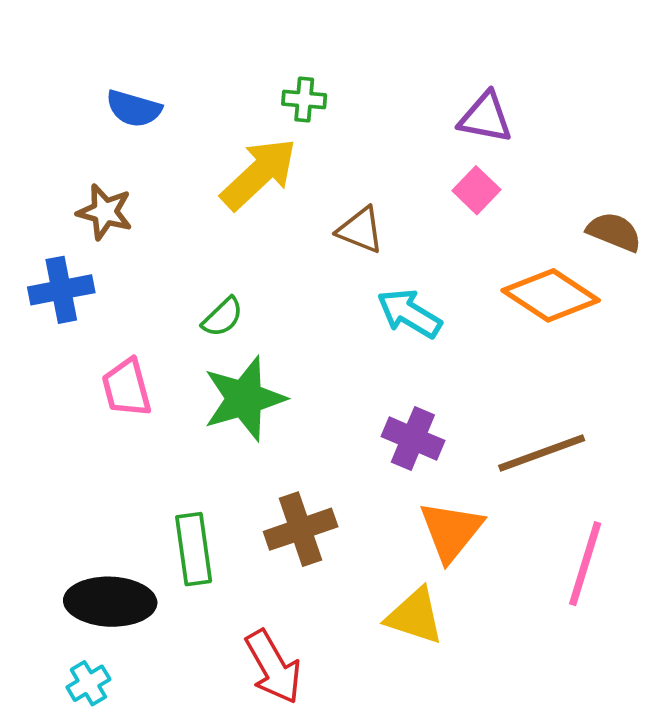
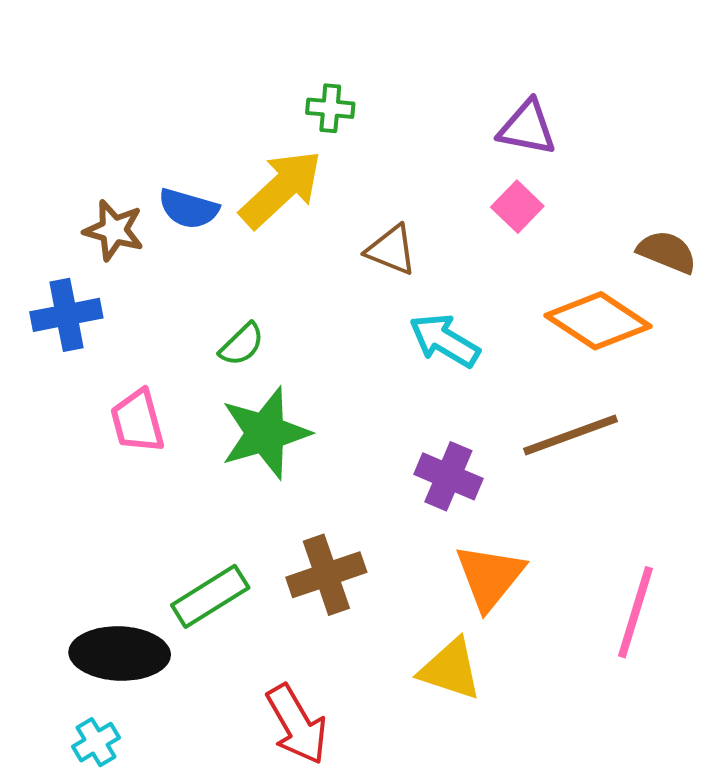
blue semicircle: (134, 109) -> (189, 209), moved
brown line: (542, 453) -> (570, 435), moved
green rectangle: (194, 549) -> (210, 596), turned 66

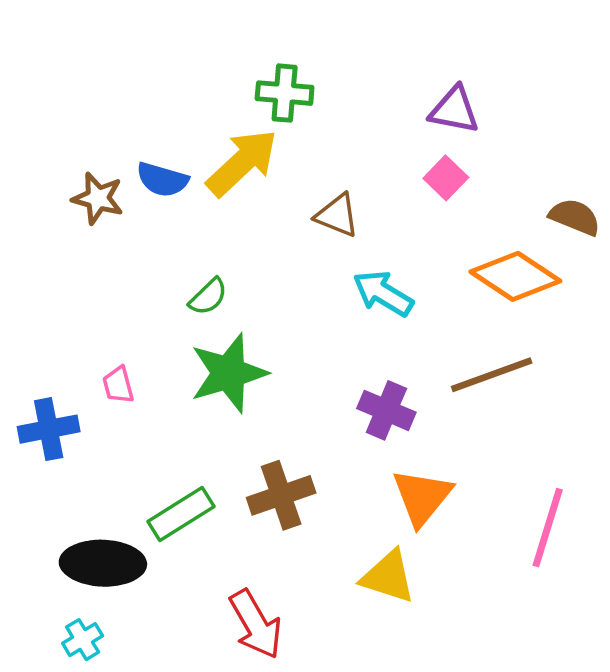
green cross: (330, 108) -> (285, 93), size x1.4
blue cross: (66, 315) -> (49, 429), moved
pink trapezoid: (137, 421) -> (118, 385), moved, size x0.7

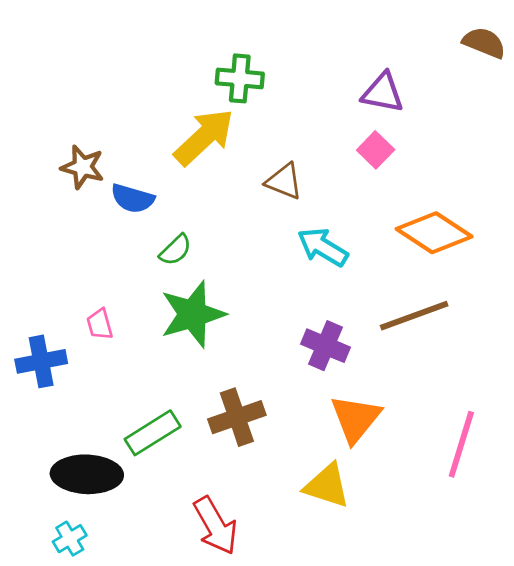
blue semicircle: (162, 180) -> (133, 198), moved
brown semicircle: (575, 217) -> (484, 43), moved

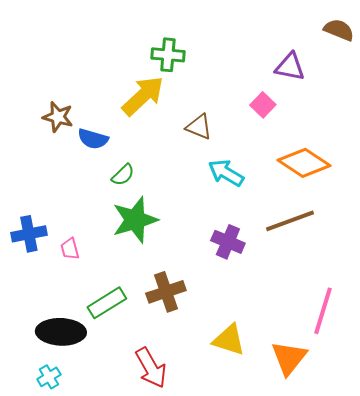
purple triangle: (383, 93) -> (290, 67), moved
pink trapezoid: (100, 324) -> (70, 249), moved
blue cross: (41, 361) -> (29, 234), moved
orange triangle: (356, 419) -> (289, 358), moved

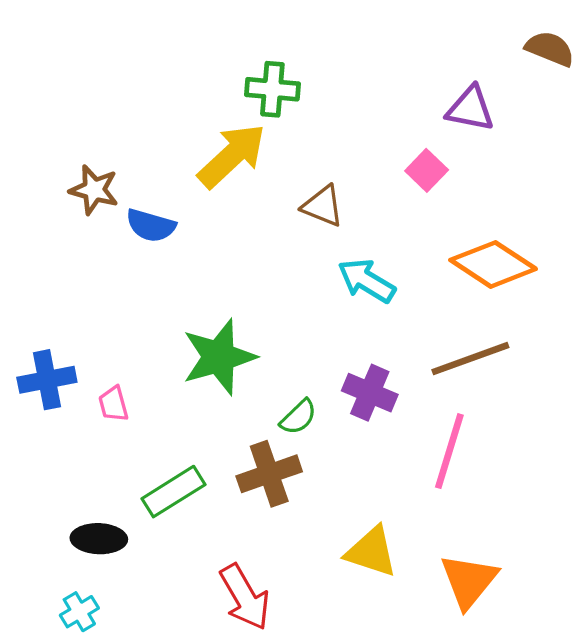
green semicircle: (123, 175) -> (298, 417), moved
pink line: (323, 311) -> (449, 451), moved
black ellipse: (61, 332) -> (99, 539), size x0.7

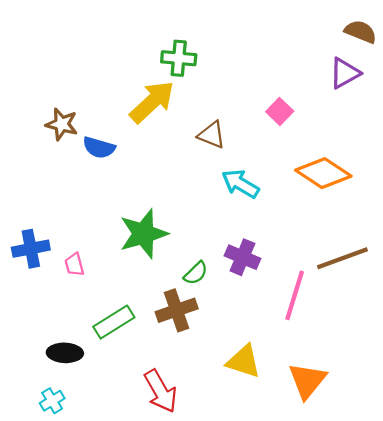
purple triangle: (470, 109) -> (345, 73), moved, turned -40
brown line: (470, 359) -> (342, 258), moved

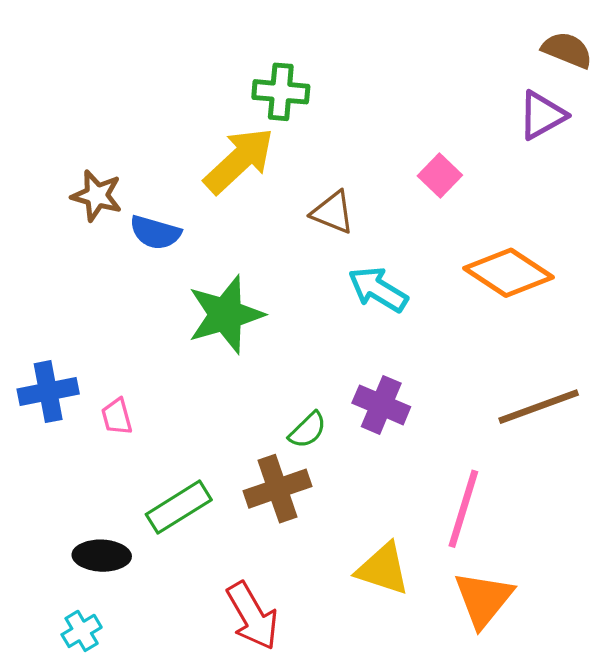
green star: (144, 234) -> (226, 315), moved
pink line: (295, 295) -> (463, 509), moved

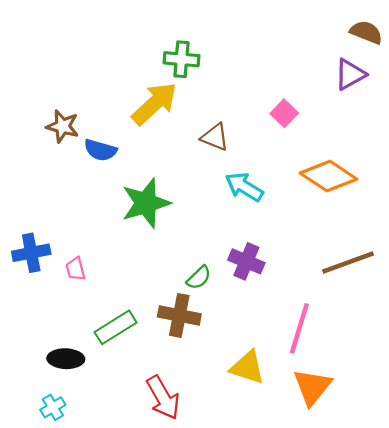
brown cross: (277, 489) -> (179, 315), turned 30

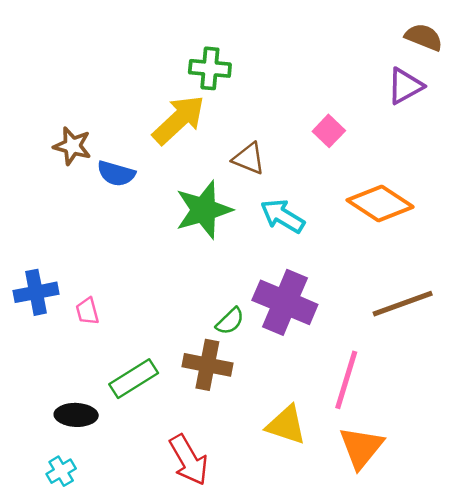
green star: (146, 203) -> (204, 210), moved
purple cross: (246, 261) -> (285, 302), size x1.5

